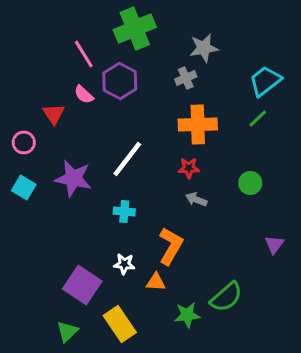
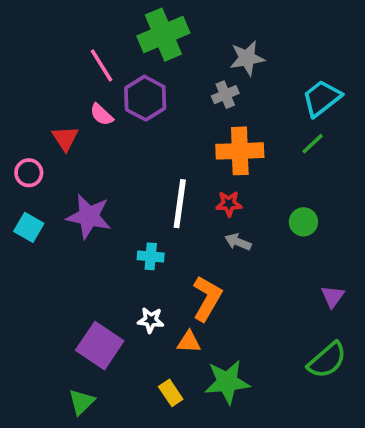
white line: (127, 159) -> (180, 204), moved, turned -30
green semicircle: (226, 297) -> (327, 360), moved
green star: (187, 315) -> (227, 382), size x1.4
yellow rectangle: (120, 324) -> (171, 393), moved, size x0.6

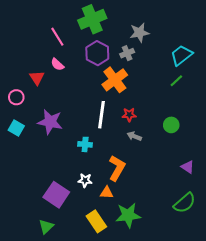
purple hexagon: (145, 98) -> (97, 53), moved
orange cross: (240, 151) -> (115, 80), moved, turned -35
purple triangle: (333, 296) -> (188, 167), turned -32
yellow rectangle: (171, 393) -> (96, 221), size x1.5

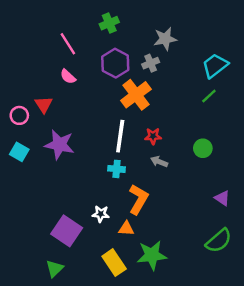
green cross: (92, 19) -> (109, 23), size x0.6
red triangle: (37, 78) -> (44, 105), moved
cyan cross: (85, 144) -> (117, 169), moved

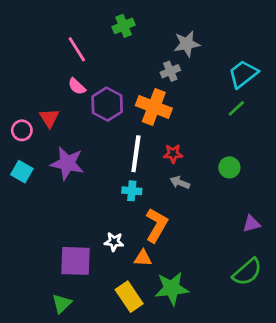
purple hexagon: (115, 63) -> (107, 104), moved
orange cross: (136, 95) -> (154, 107), turned -32
purple triangle: (222, 198) -> (251, 224), turned -49
purple square: (67, 231) -> (75, 261), turned -32

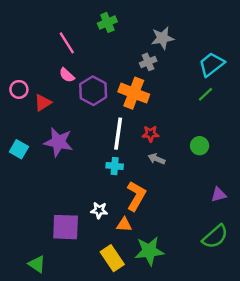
red triangle: (49, 118) -> (43, 103), turned 30
pink circle: (22, 130) -> (19, 89), moved
green triangle: (62, 304) -> (37, 264), moved, turned -42

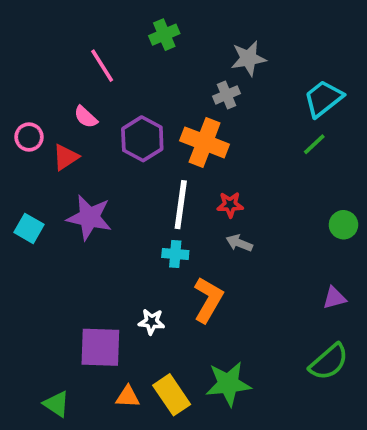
pink semicircle: (67, 75) -> (86, 117), moved
green circle: (200, 146) -> (343, 225), moved
orange triangle: (124, 225) -> (128, 397), moved

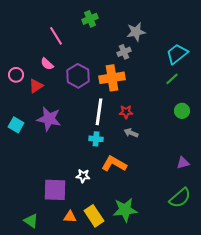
orange cross: (205, 142) -> (112, 78), turned -30
green circle: (343, 225) -> (182, 111), moved
orange L-shape: (208, 300) -> (114, 164), turned -90

